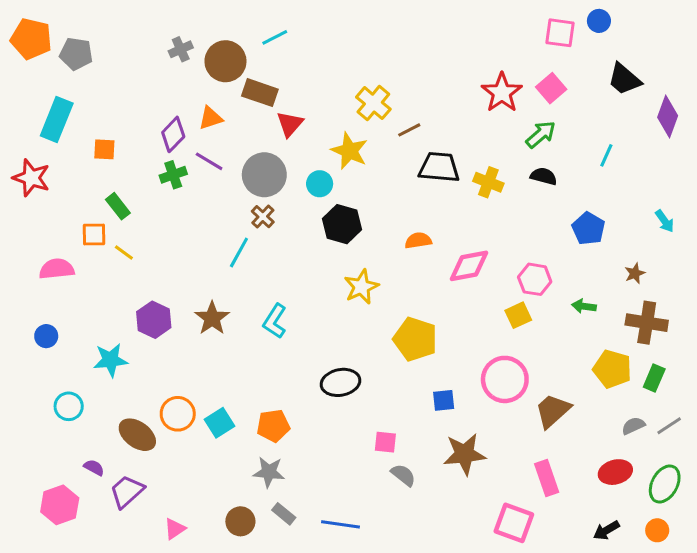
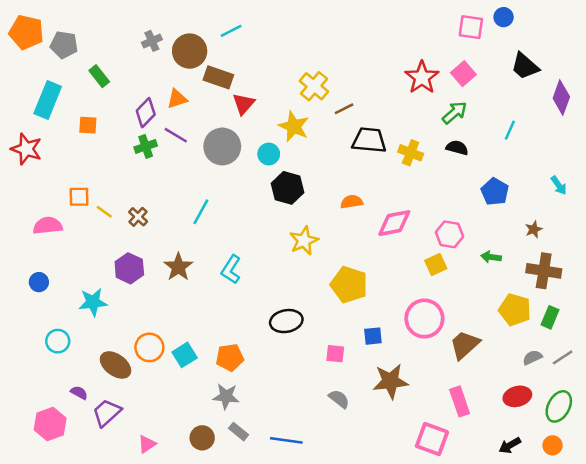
green rectangle: (118, 206) -> (99, 76), moved
brown cross: (263, 217) -> (138, 217), moved
pink square: (385, 442) -> (335, 354), moved

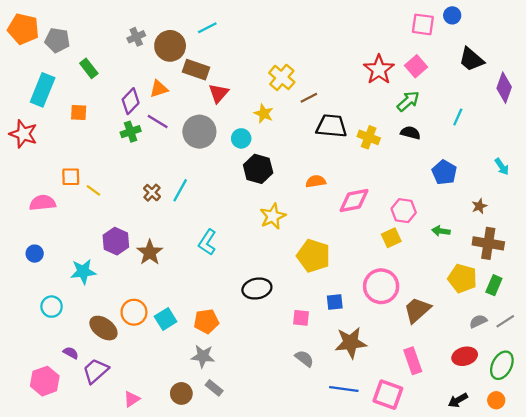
yellow star: (294, 126) -> (264, 114), size x0.7
brown cross: (138, 217) -> (152, 193), moved
brown star: (178, 267) -> (150, 252), moved
blue line: (286, 440) -> (344, 389), moved

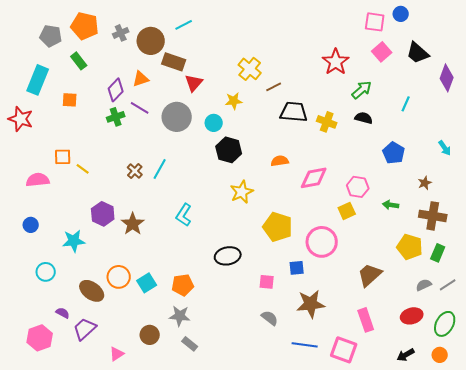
orange pentagon: (23, 29) -> (85, 26), moved
pink square: (416, 66) -> (382, 52), moved
yellow star: (264, 114) -> (234, 101), turned -30
pink circle: (381, 286) -> (322, 242), moved
brown circle: (181, 393) -> (150, 335), moved

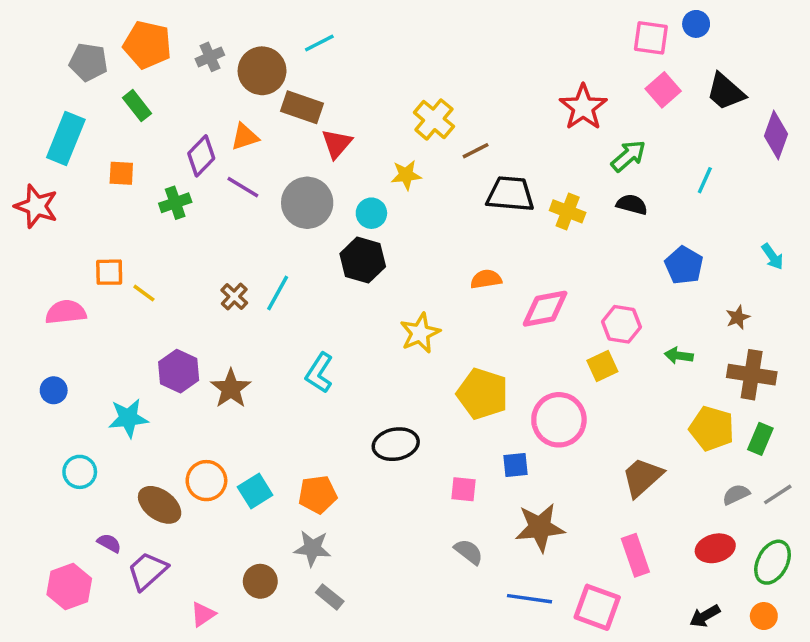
green cross: (116, 117) -> (175, 203), moved
black hexagon: (229, 150) -> (363, 260), moved

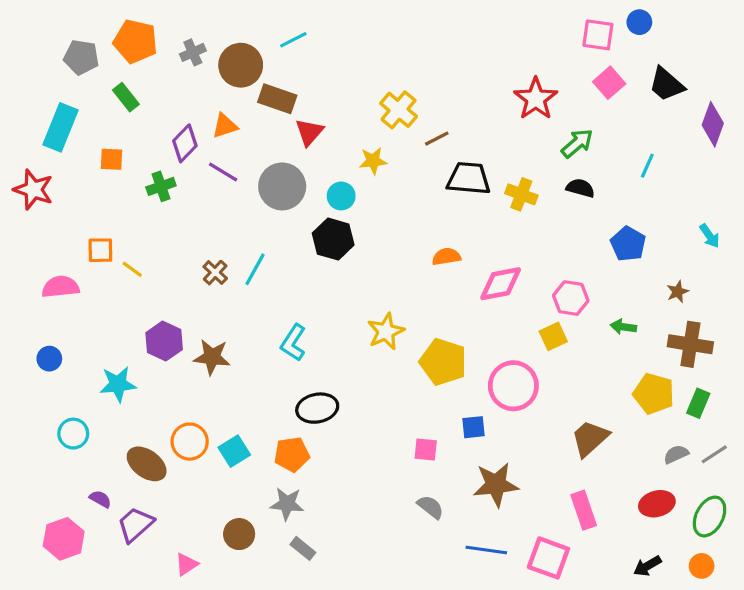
yellow star: (420, 333) -> (386, 332), moved
brown star: (231, 389) -> (212, 357), turned -30
black ellipse: (396, 444) -> (317, 408), moved

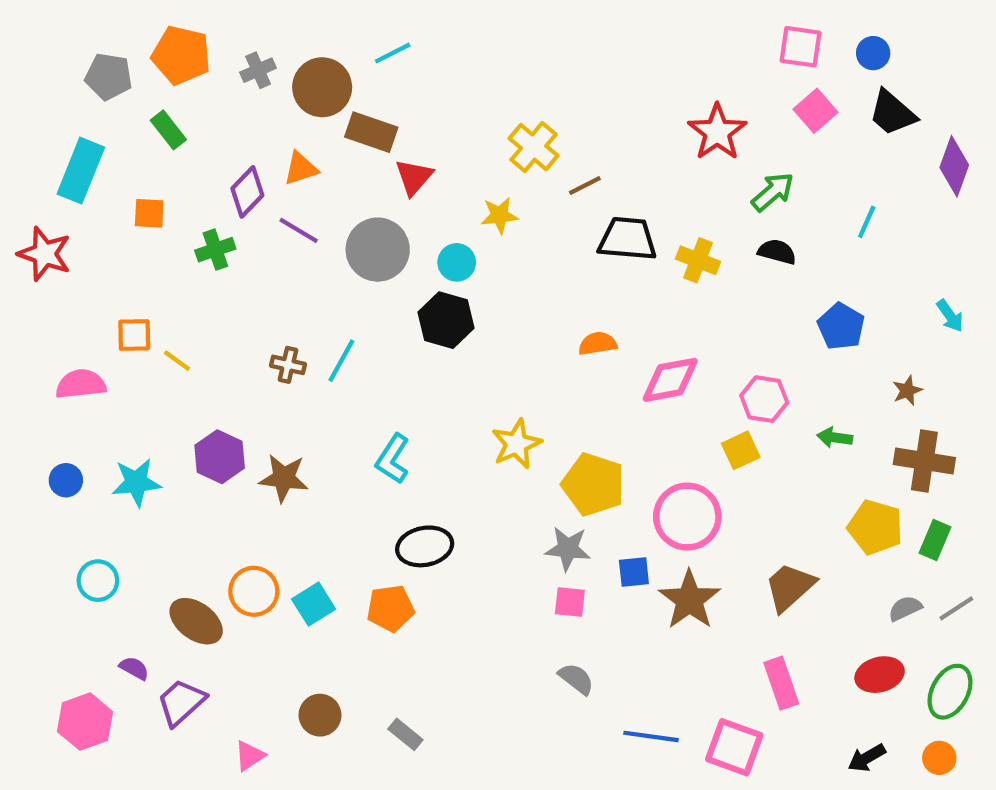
blue circle: (639, 22) -> (873, 53), moved
brown cross: (215, 273) -> (288, 365), turned -30
cyan star: (118, 384) -> (136, 482), moved
brown star: (496, 485) -> (689, 600), moved, turned -30
gray star: (287, 504) -> (568, 549), moved

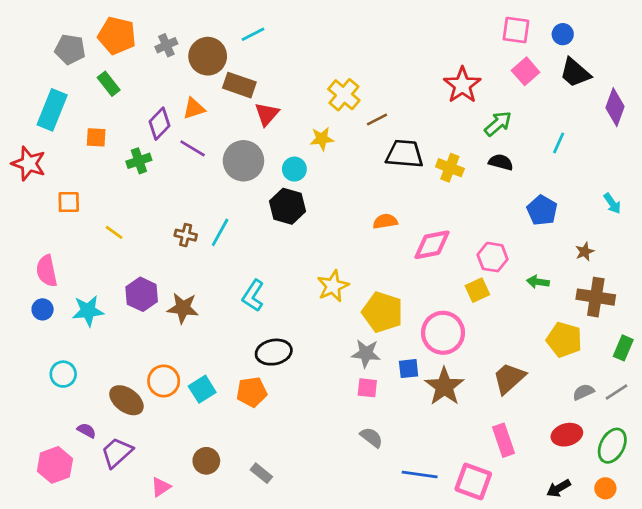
orange square: (134, 335) -> (69, 202), moved
pink semicircle: (81, 384) -> (47, 271), moved, turned -96
green rectangle: (935, 540) -> (623, 348), moved

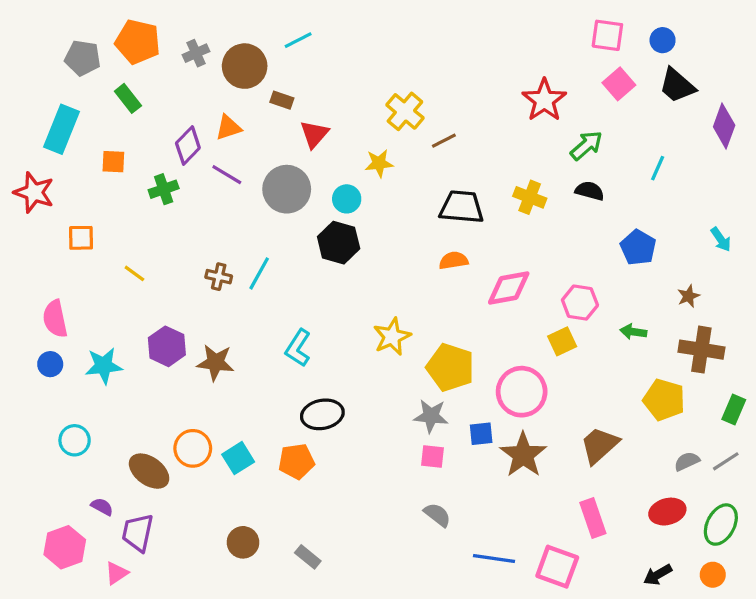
brown rectangle: (239, 85) -> (282, 100), size x0.6
black trapezoid: (404, 154) -> (462, 207), moved
purple trapezoid: (117, 453) -> (138, 533), turned -36
pink triangle: (161, 487) -> (117, 573), moved

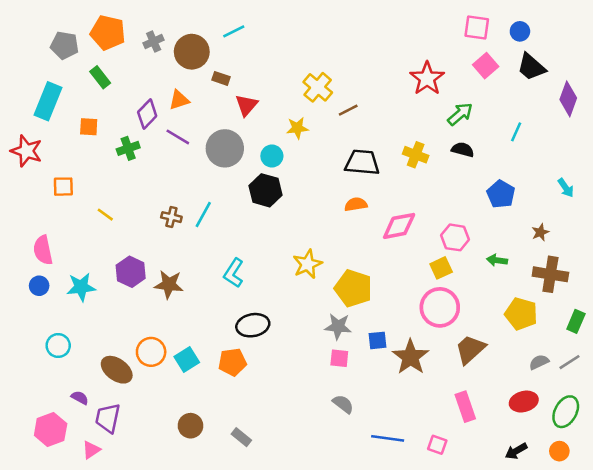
pink circle: (522, 392) -> (440, 307), moved
pink square: (557, 567) -> (437, 445), size x0.6

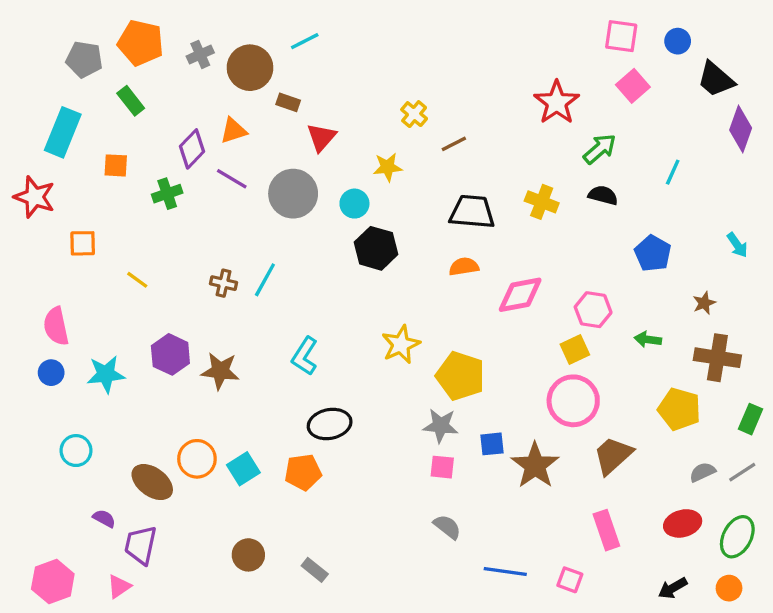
black trapezoid: (531, 67) -> (716, 79), moved
yellow cross: (318, 87) -> (414, 114), size x0.7
black hexagon: (266, 190) -> (376, 248), moved
pink hexagon: (51, 429) -> (53, 581), moved

